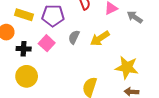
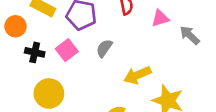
yellow arrow: (100, 38) -> (137, 75), moved
yellow circle: (27, 76) -> (49, 93), moved

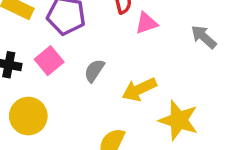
pink triangle: (160, 18) -> (146, 23), moved
gray semicircle: (104, 48) -> (94, 71), moved

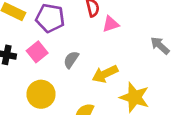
gray arrow: (204, 37) -> (160, 45), moved
yellow circle: (28, 116) -> (41, 94), moved

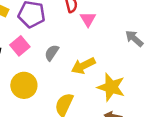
pink triangle: (111, 24) -> (88, 19), turned -42

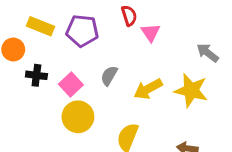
pink square: (20, 46) -> (71, 84), moved
yellow star: (111, 87) -> (191, 90), moved

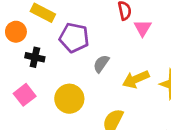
purple pentagon: (82, 31) -> (74, 38), moved
pink square: (71, 84) -> (25, 95), moved

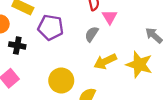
gray semicircle: (101, 64) -> (92, 34), moved
yellow circle: (69, 99) -> (61, 81), moved

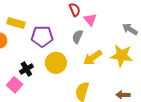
black cross: (17, 45) -> (26, 69), moved, turned -32
yellow circle: (61, 81) -> (56, 63), moved

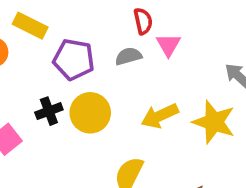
gray semicircle: (77, 37) -> (128, 56), moved, turned 40
black cross: (26, 69) -> (49, 111), moved

